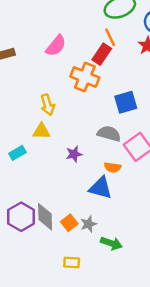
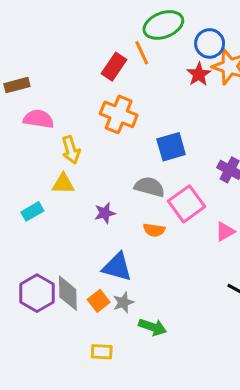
orange line: (110, 37) -> (142, 53), moved
pink semicircle: (56, 46) -> (39, 119), moved, turned -120
red rectangle: (102, 54) -> (114, 67), moved
blue triangle: (101, 188) -> (117, 267), moved

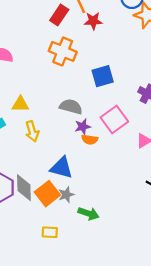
red star: (199, 74) -> (93, 21), moved, turned 30
yellow arrow: (71, 150) -> (32, 131), moved
gray semicircle: (149, 187) -> (71, 107), moved
purple star: (105, 213) -> (83, 127), moved
orange square: (99, 301) -> (47, 194), size x1.5

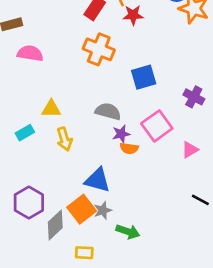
gray diamond: (24, 188) -> (55, 225), moved, turned 48

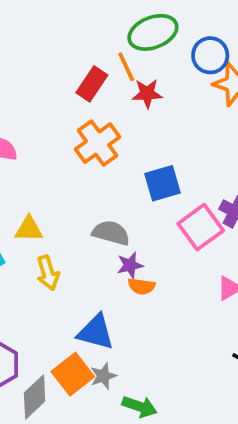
orange cross: (99, 49) -> (98, 143), turned 32
pink square: (157, 126) -> (201, 227), moved

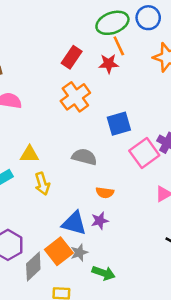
blue circle: (210, 55) -> (148, 18), moved
orange line: (126, 67) -> (119, 46), moved
purple star: (130, 265) -> (100, 221), moved

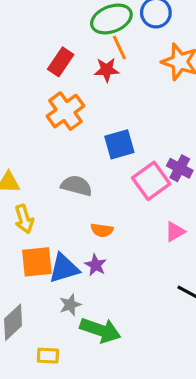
purple star: (100, 221) -> (96, 265), turned -30
blue triangle: (74, 223) -> (64, 268), turned -32
orange square: (59, 251) -> (37, 262), moved, turned 32
green arrow: (104, 273) -> (100, 330), size x1.4

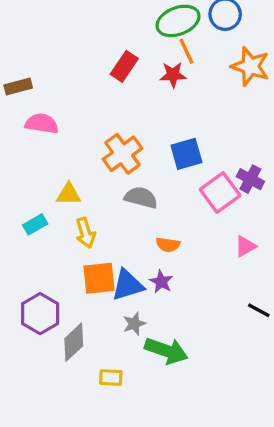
orange cross: (65, 111) -> (123, 154), moved

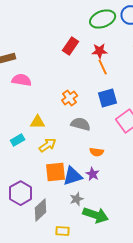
orange line: (186, 51) -> (103, 67), moved
orange cross: (123, 154) -> (70, 98), size x0.7
yellow arrow: (86, 233) -> (48, 145), turned -108

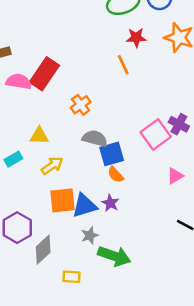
red rectangle: (71, 46) -> (44, 74), moved, size x1.4
red star: (100, 51) -> (136, 38), moved
blue square: (108, 98) -> (112, 154), moved
orange semicircle: (97, 152) -> (116, 175), turned 40

